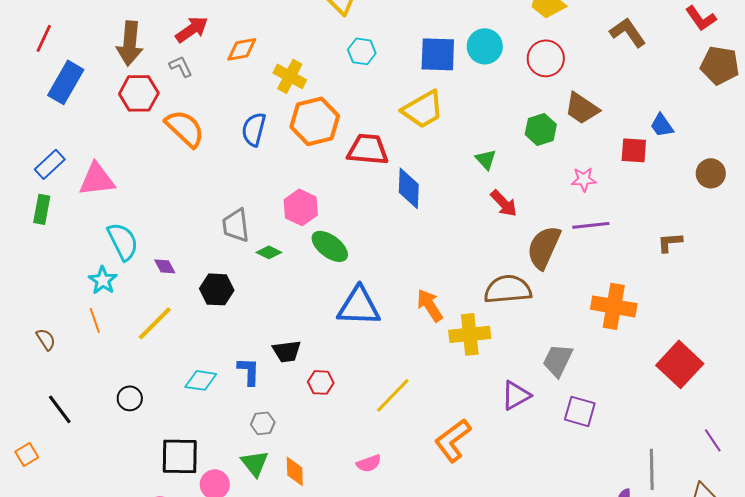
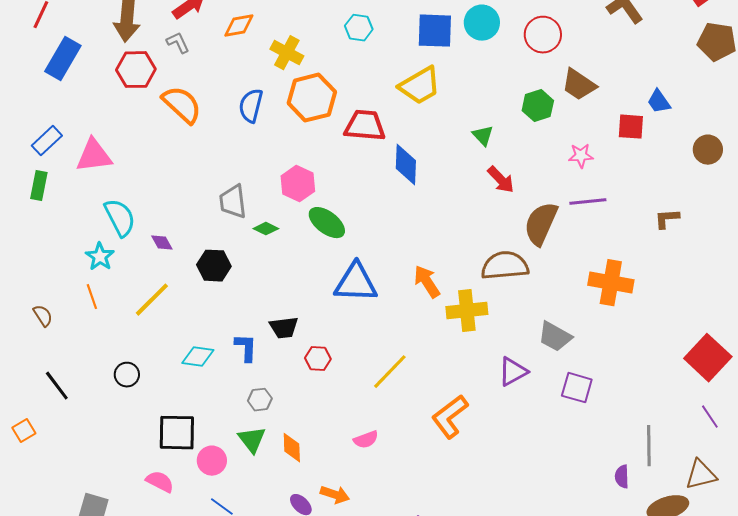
gray trapezoid: (558, 360) -> (555, 337), turned -87
red square: (680, 364) -> (708, 358), moved

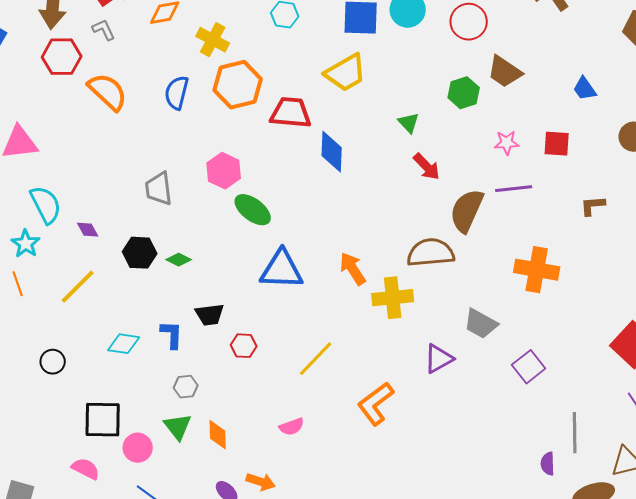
red square: (631, 127) -> (557, 144), moved
green diamond: (266, 229) -> (179, 260), moved
purple square: (577, 388) -> (529, 367), moved, turned 36

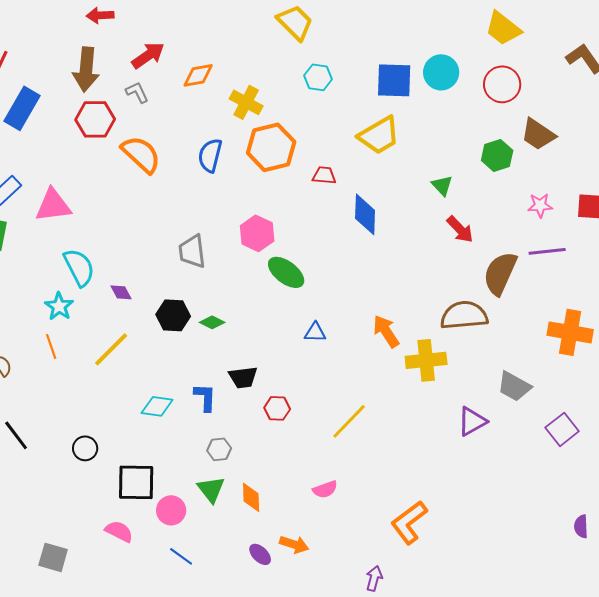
red trapezoid: (291, 113) -> (324, 175), size x0.6
blue triangle: (282, 270) -> (315, 332), size x0.5
black circle: (53, 362) -> (85, 448), moved
orange L-shape: (376, 404) -> (409, 522), moved

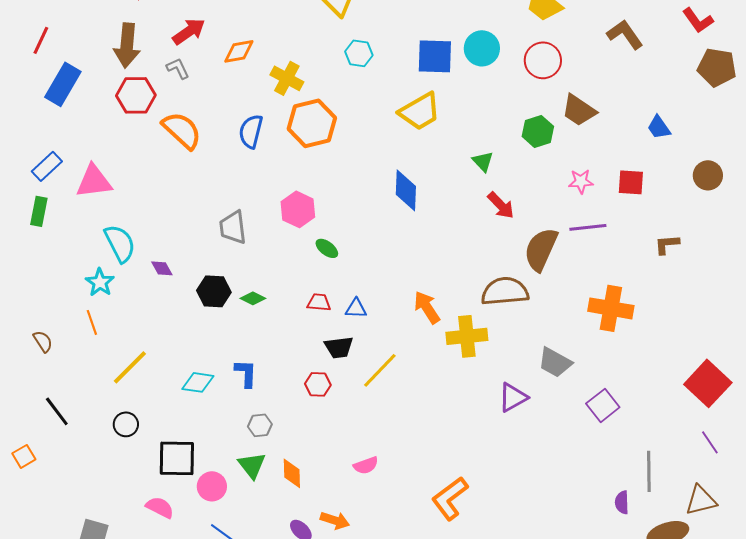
red trapezoid: (324, 175) -> (319, 302), moved
green ellipse: (286, 272) -> (327, 248), size x0.6
yellow line: (111, 349) -> (130, 367), moved
black trapezoid: (243, 377) -> (339, 347), moved
yellow line: (349, 421) -> (380, 370), moved

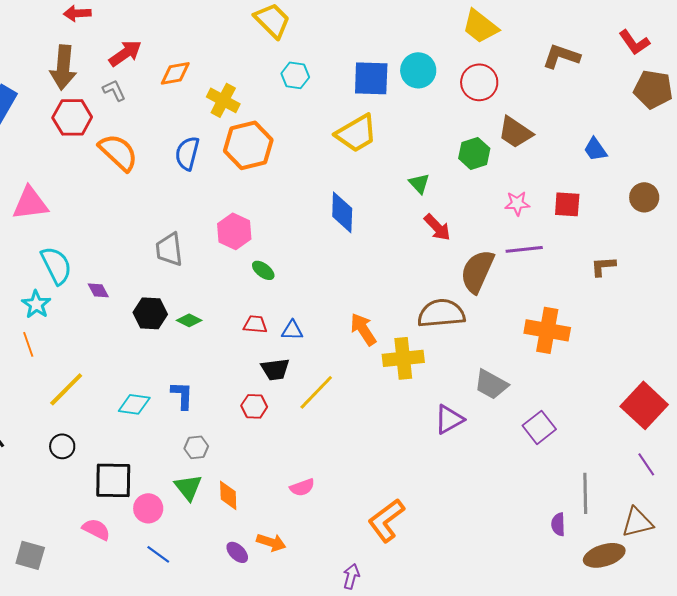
brown L-shape: (625, 34) -> (561, 56), turned -36

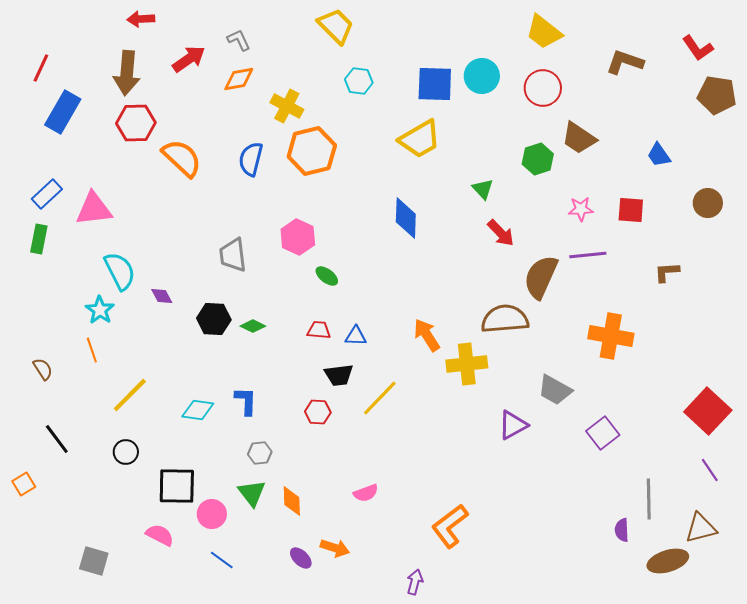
gray L-shape: (114, 90) -> (239, 40), moved

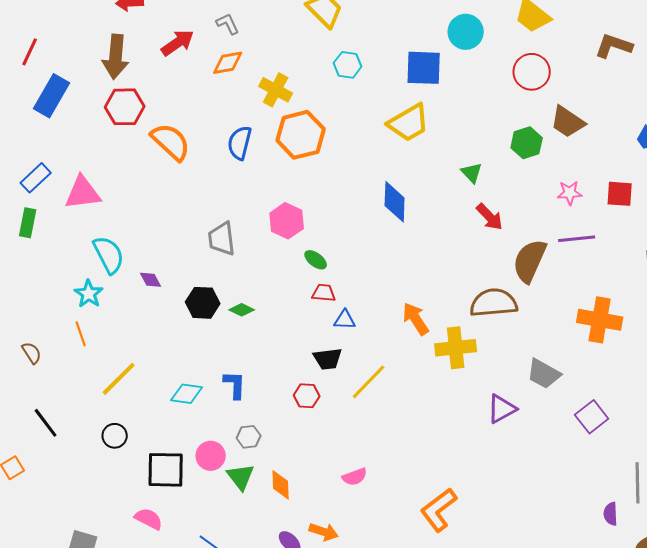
cyan circle: (482, 76) -> (466, 32), moved
red trapezoid: (319, 330) -> (324, 293), moved
pink circle: (212, 514) -> (211, 456), moved

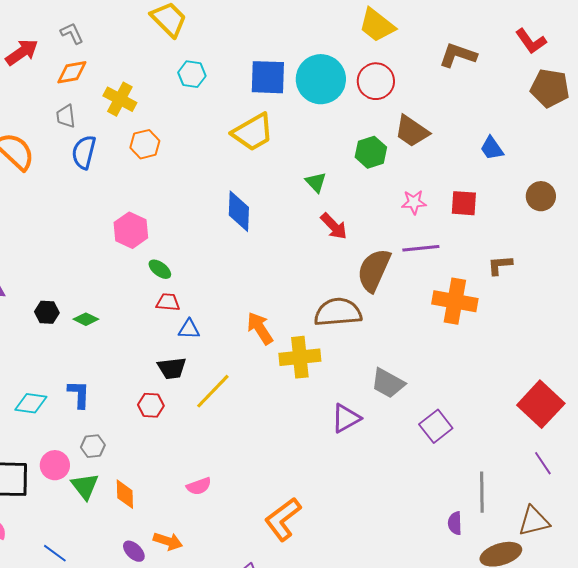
cyan circle: (466, 32) -> (321, 79), moved, size x1.4
orange hexagon: (301, 135) -> (145, 144), size x0.6
gray trapezoid: (222, 239) -> (66, 116), moved, size x0.7
black hexagon: (203, 303) -> (47, 312), size x0.7
orange cross: (600, 320) -> (455, 301), moved

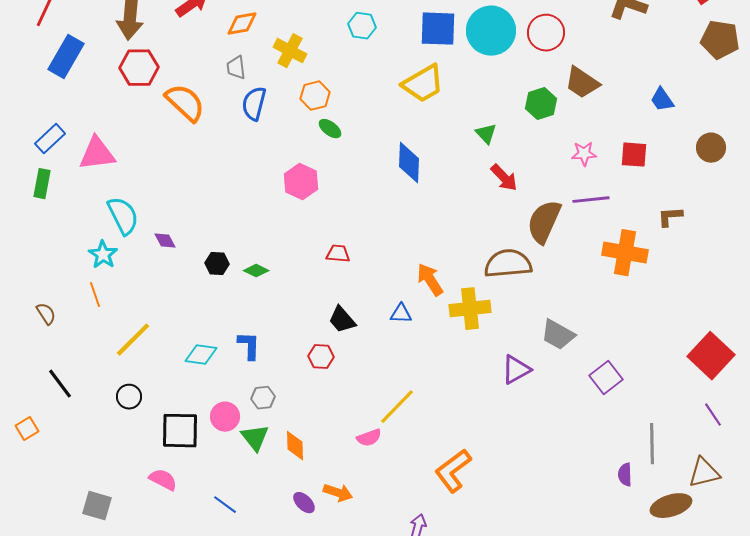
green ellipse: (160, 269) -> (330, 129), moved
blue triangle: (189, 329) -> (401, 314), moved
black trapezoid: (172, 368) -> (342, 320), turned 56
yellow line: (213, 391) -> (397, 407), moved

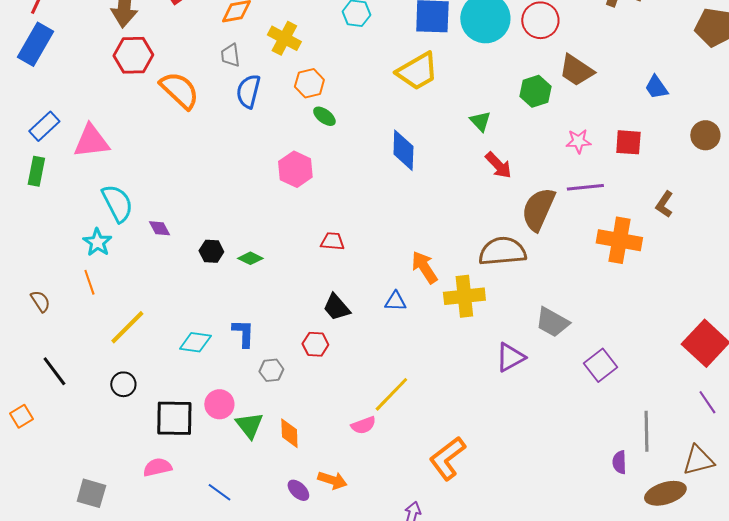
blue rectangle: (66, 57) -> (35, 44), moved
brown L-shape: (670, 217) -> (664, 204), turned -52
gray hexagon: (263, 398) -> (271, 370), moved
pink semicircle: (163, 480) -> (157, 467), turned -40

